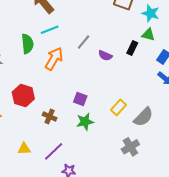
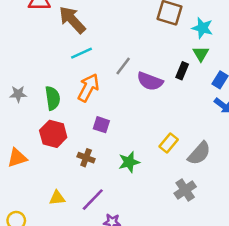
green triangle: (148, 35) -> (201, 54), turned 48
green semicircle: (27, 44) -> (53, 98), moved
purple semicircle: (105, 56) -> (150, 81), size x1.5
purple square: (80, 99) -> (101, 125), moved

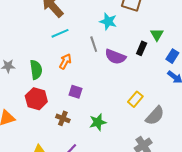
cyan star: (202, 28) -> (108, 21), moved
gray line: (123, 66) -> (94, 44), turned -56
orange arrow: (88, 88) -> (65, 61), size x0.7
yellow rectangle: (169, 143) -> (135, 99), moved

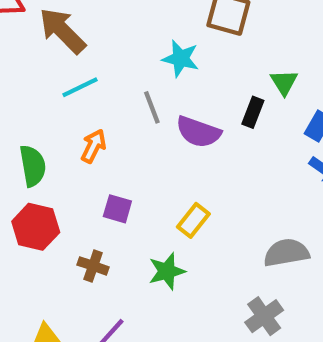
yellow rectangle: (135, 99) -> (193, 220), moved
gray semicircle: (155, 116) -> (286, 253), turned -140

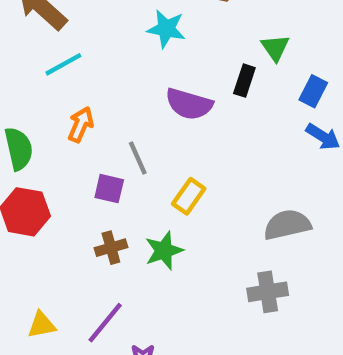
gray line: (152, 107) -> (138, 158), moved
brown cross: (93, 266) -> (111, 248), moved, turned -32
gray cross: (264, 316) -> (268, 292), turned 30

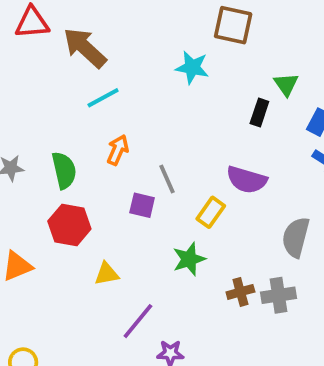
purple semicircle: (189, 104) -> (247, 180), moved
gray semicircle: (287, 225) -> (296, 237), turned -63
brown cross: (111, 248) -> (240, 292), moved
yellow triangle: (42, 325) -> (107, 274), moved

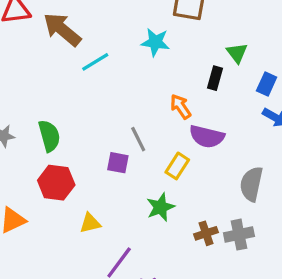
cyan line: (103, 98) -> (95, 62), moved
orange arrow: (118, 150) -> (181, 107), moved, turned -55

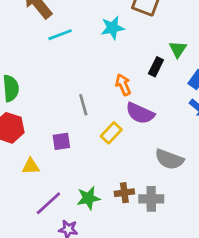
cyan star: (155, 42) -> (112, 28), turned -30
purple square: (118, 163) -> (61, 141), moved, turned -30
gray semicircle: (251, 184) -> (169, 159), turned -92
green star: (160, 207) -> (88, 198), moved

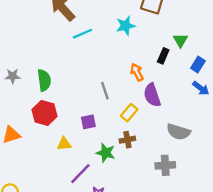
purple semicircle: (140, 113) -> (152, 95), turned 50
brown cross: (124, 193) -> (127, 140), moved
green star: (88, 198) -> (106, 153), moved, turned 30

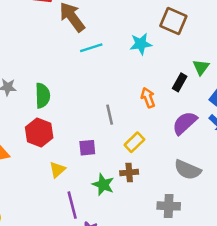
purple semicircle: (152, 95) -> (185, 123), moved, turned 60
yellow triangle: (64, 144) -> (57, 170), turned -42
purple line: (80, 174) -> (72, 205), turned -65

